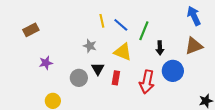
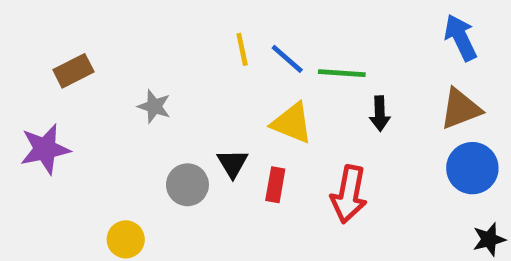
green line: (144, 31) -> (342, 73), turned 72
gray star: (90, 46) -> (154, 106), moved
purple star: (46, 63) -> (45, 149), moved, size x1.5
blue circle: (173, 71) -> (472, 168), moved

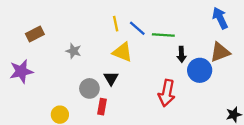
yellow triangle: (292, 123) -> (122, 52), moved
blue circle: (472, 168) -> (200, 70), moved
red rectangle: (275, 185) -> (102, 107), moved

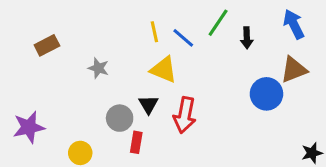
green line: (163, 35) -> (218, 23), moved, turned -60
black arrow: (181, 54) -> (247, 38), moved
purple star: (21, 71) -> (29, 127), moved
red arrow: (167, 93) -> (185, 115), moved

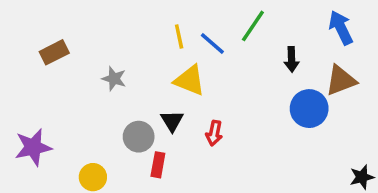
black arrow: (247, 38) -> (292, 59), moved
red arrow: (185, 115) -> (214, 133), size x0.6

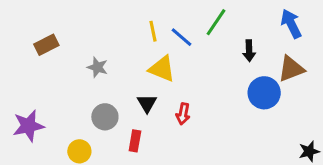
gray circle: (139, 137) -> (105, 117), moved

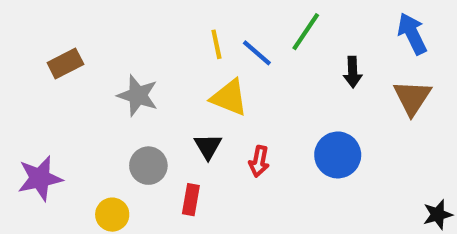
gray star: (97, 67) -> (138, 95), size x1.4
brown triangle: (291, 69) -> (412, 98), turned -36
blue circle: (264, 93) -> (338, 155), moved

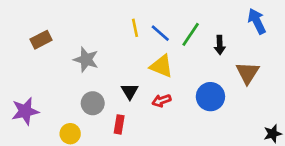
green line: (306, 32) -> (191, 34), moved
yellow triangle: (229, 98) -> (161, 66), moved
brown triangle: (412, 98) -> (248, 73), moved
red arrow: (259, 161) -> (161, 101), turned 60

